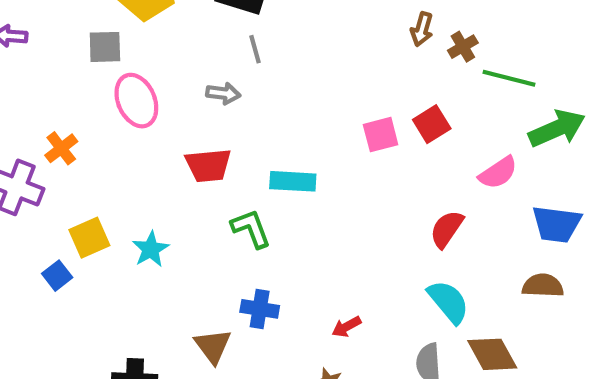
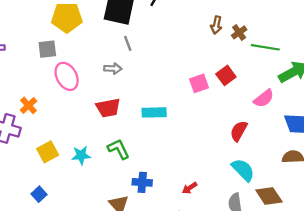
green L-shape: (251, 228) -> (118, 149), moved
cyan star: (151, 249) -> (81, 155), turned 30
blue square: (57, 276) -> (39, 194), moved

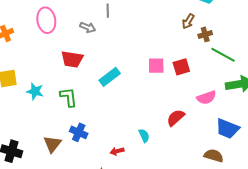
cyan rectangle: (154, 112) -> (110, 77), turned -55
cyan semicircle: (243, 170) -> (144, 136), moved, size x0.6

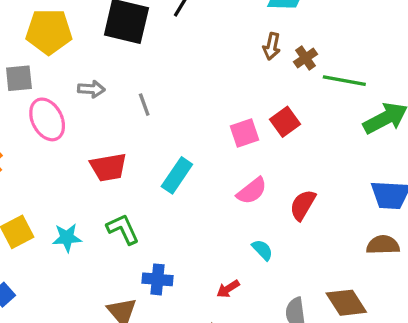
gray line: (108, 11) -> (144, 105), moved
gray arrow: (88, 27) -> (91, 89), moved
pink semicircle: (206, 98) -> (252, 191), moved

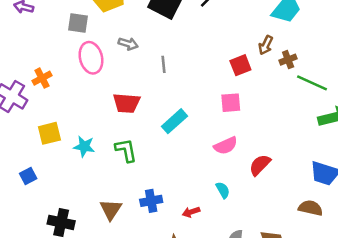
red square: (285, 122) -> (240, 65), moved
blue cross: (157, 279) -> (151, 201), moved, turned -30

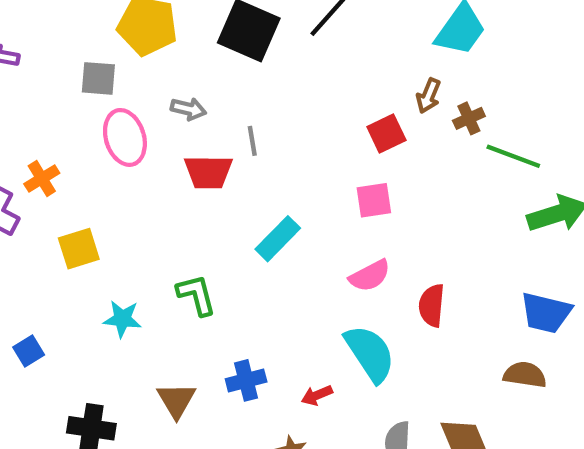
red trapezoid: (127, 103) -> (208, 172), moved
yellow square: (49, 133) -> (79, 249), moved
cyan star: (84, 146) -> (122, 319), moved
red semicircle: (260, 165) -> (432, 305), turned -35
cyan semicircle: (223, 190) -> (370, 353), size x2.0

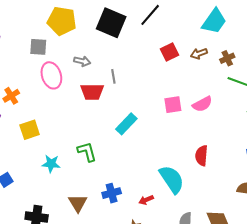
brown arrow: (428, 96) -> (199, 54), turned 49
brown cross: (469, 118) -> (227, 58), moved
red square: (386, 134) -> (170, 52), moved
pink semicircle: (370, 276) -> (202, 104), moved

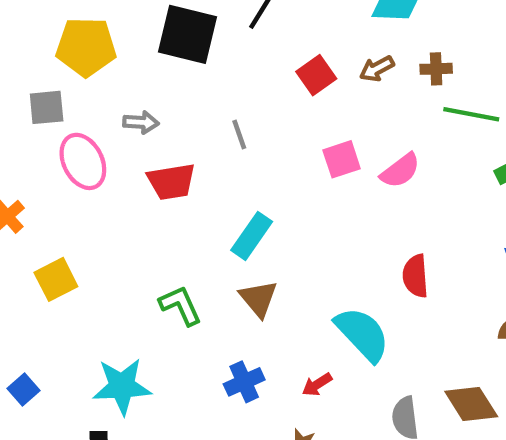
brown cross: (227, 58) -> (436, 69), turned 32
gray line: (113, 76) -> (239, 135), moved
pink square: (173, 105) -> (342, 159), moved
cyan star: (51, 164) -> (122, 386), moved, size x1.5
brown triangle: (78, 203) -> (258, 299), moved

